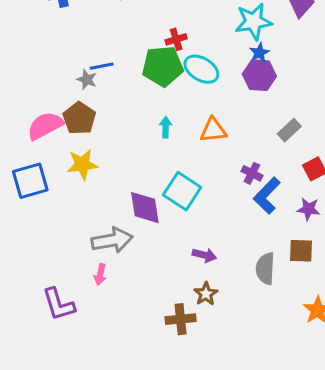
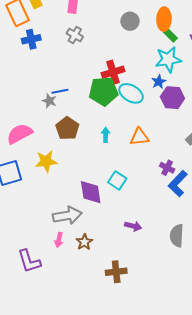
red cross: (176, 39) -> (113, 72), size x1.5
blue star: (259, 53) -> (159, 82), moved
brown pentagon: (79, 118) -> (67, 128), moved
cyan square: (182, 191) -> (117, 180), size x0.7
brown star: (206, 294) -> (84, 242), moved

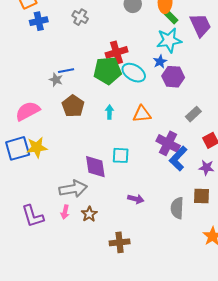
yellow star: (46, 161) -> (37, 147), moved
purple cross: (167, 168) -> (168, 143), size x1.6
cyan square: (117, 180) -> (121, 155), turned -30
purple L-shape: (29, 261) -> (33, 216), moved

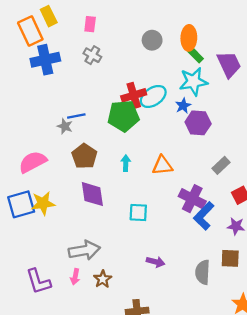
blue cross: (39, 21) -> (45, 60), size x1.4
cyan ellipse: (134, 73) -> (153, 96), moved, turned -65
purple diamond: (95, 167) -> (92, 194), moved

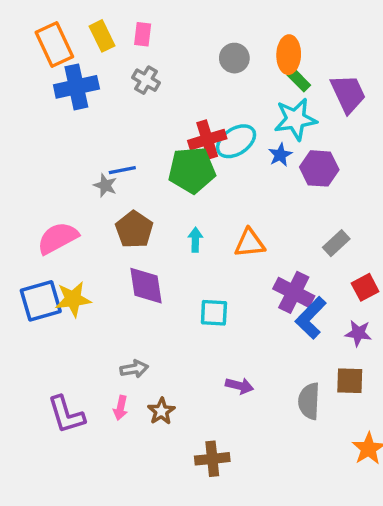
yellow rectangle: (49, 16) -> (102, 36), moved
purple hexagon: (198, 123) -> (319, 168), moved
gray arrow: (84, 250) -> (134, 369), size x0.6

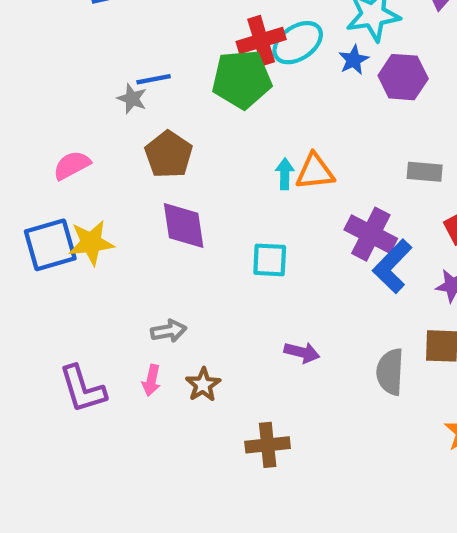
pink semicircle: (58, 238) -> (72, 165), size x0.7
cyan arrow: (195, 240) -> (285, 174), moved
gray rectangle: (336, 243) -> (425, 172), turned 48

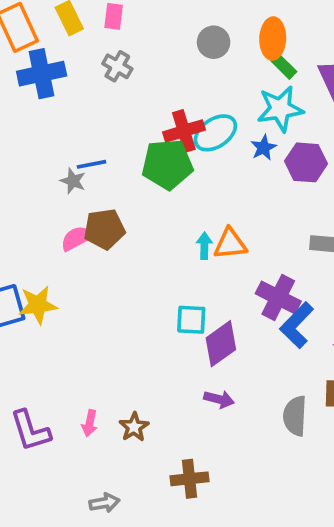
brown pentagon: (169, 155) -> (104, 229), turned 30
pink semicircle: (72, 165) -> (77, 238), moved
purple diamond: (184, 226) -> (221, 344), moved, turned 63
gray arrow: (169, 331) -> (104, 503), moved

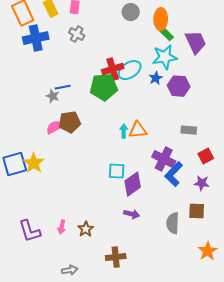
gray circle: (214, 42) -> (131, 12), moved
yellow star: (38, 305) -> (34, 163), turned -30

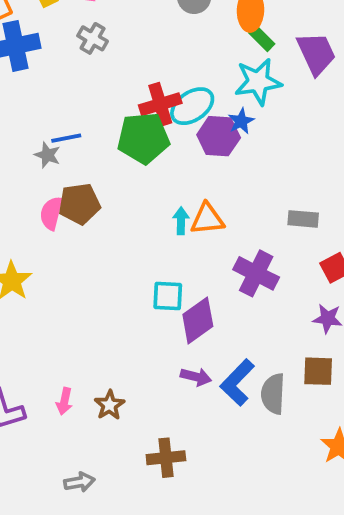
purple hexagon: (179, 86) -> (219, 136), moved
pink semicircle: (55, 127) -> (51, 213), turned -48
blue L-shape: (174, 174) -> (237, 382), moved

